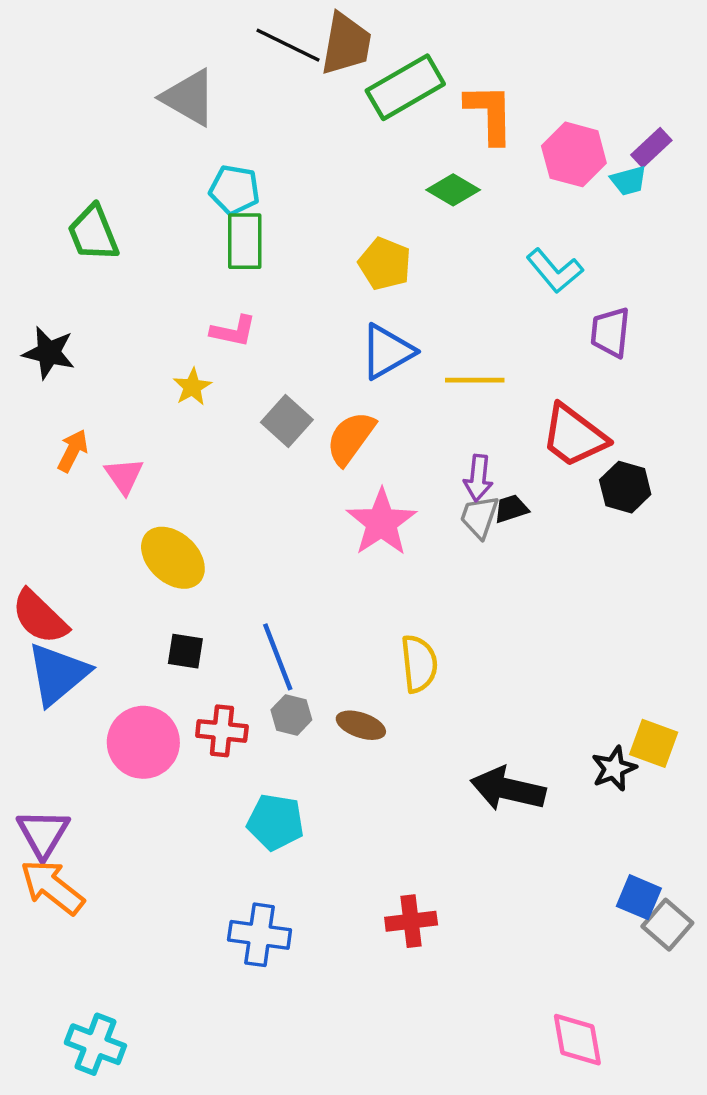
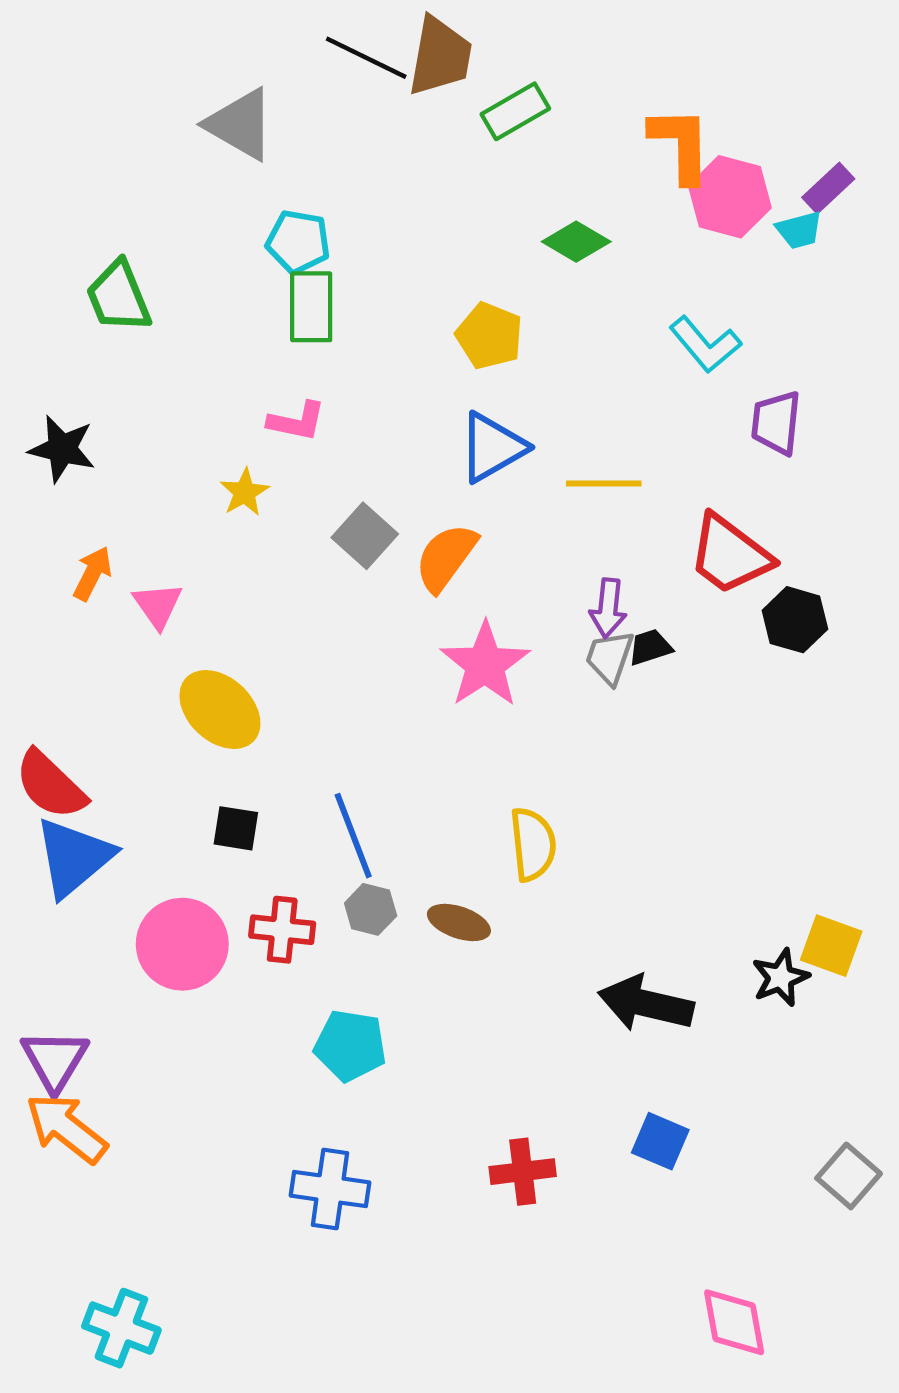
green rectangle: (405, 87) -> (515, 111), size x0.7
orange L-shape: (490, 113) -> (681, 145), moved
blue square: (639, 897) -> (660, 1141), moved

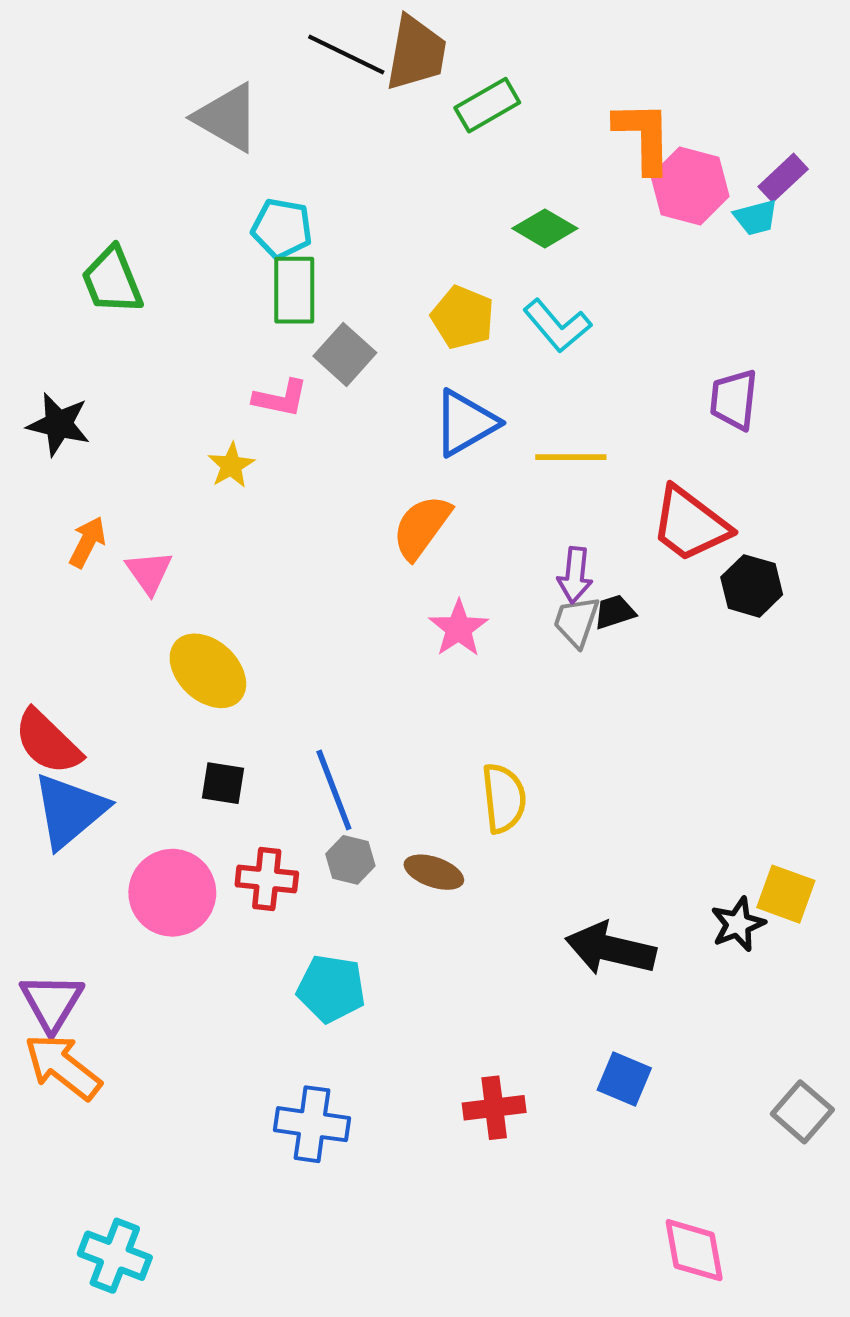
cyan L-shape: (705, 345) -> (557, 326), moved
gray square: (365, 536) -> (345, 354), moved
pink star: (485, 665) -> (459, 628), size x0.7

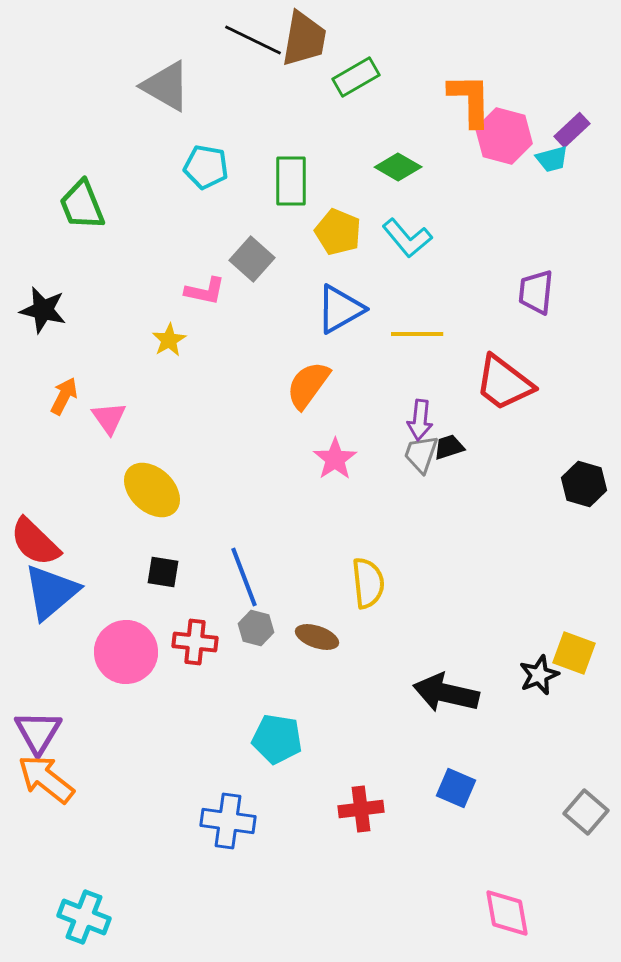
green rectangle: (294, 290) -> (291, 181), moved
black hexagon: (752, 586) -> (584, 484), moved
cyan pentagon: (331, 989) -> (277, 739), moved

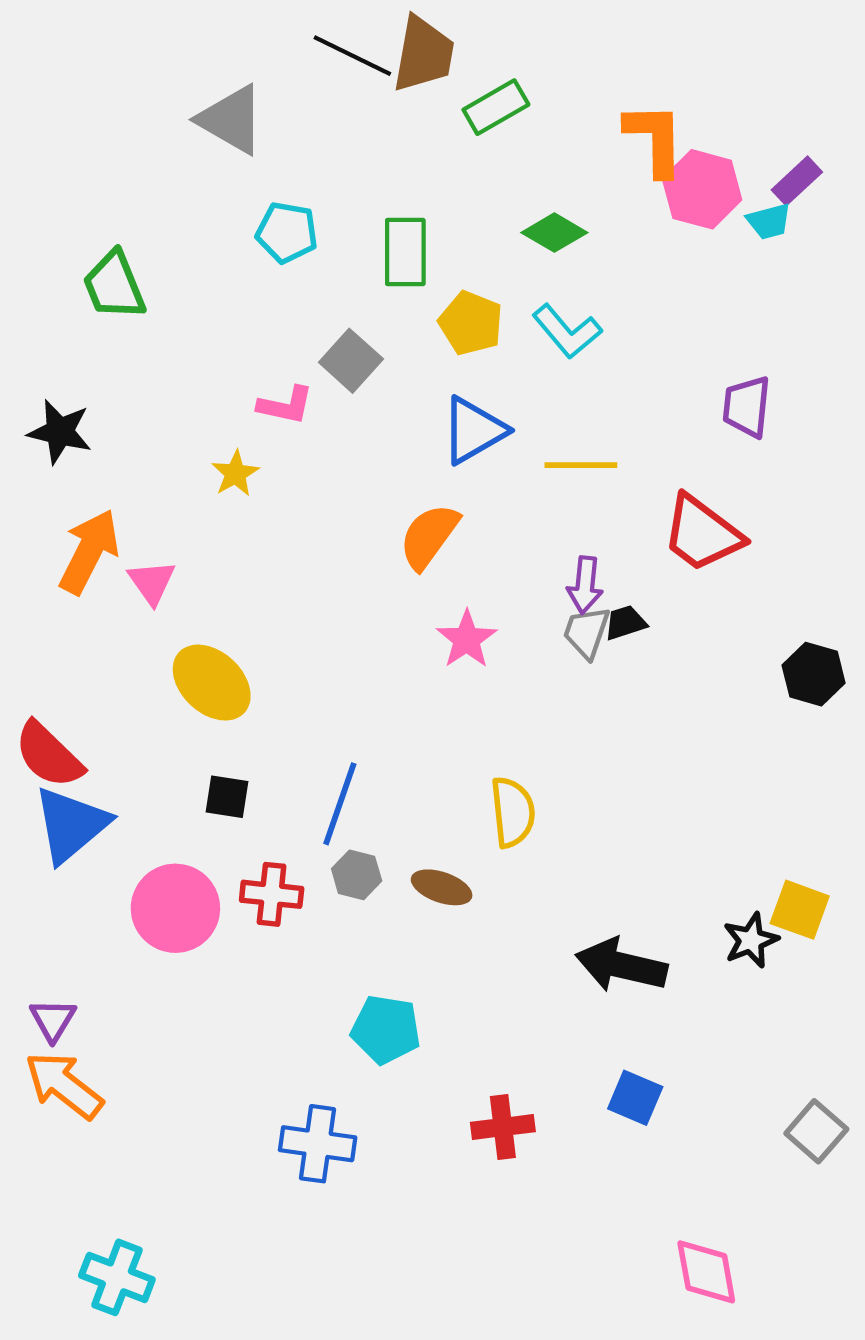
orange arrow: (64, 396) -> (89, 552), size x1.6
blue line: (244, 577) -> (340, 804), turned 40
purple triangle: (38, 732) -> (53, 1020), size x0.7

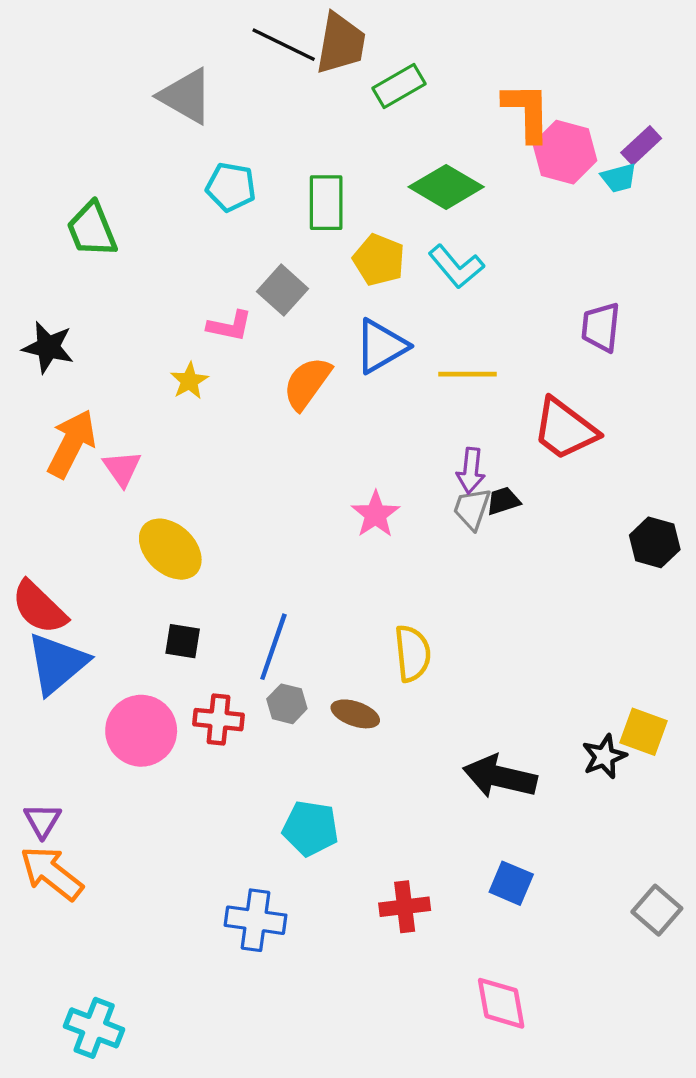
green diamond: (554, 233) -> (446, 187), size x1.4
orange semicircle: (429, 536) -> (307, 383), moved
pink diamond: (706, 1272) -> (501, 1003), moved

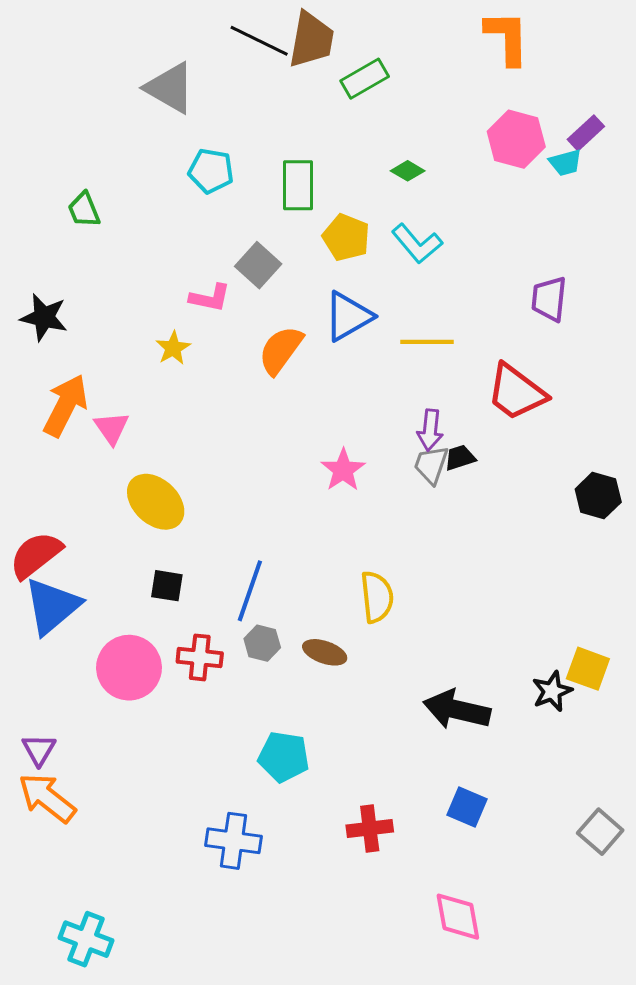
orange L-shape: (527, 112) -> (507, 38), moved
green diamond: (446, 187) -> (408, 171), size x0.5
green trapezoid: (92, 230) -> (84, 210), size x0.7
red semicircle: (39, 607) -> (36, 555), turned 98

